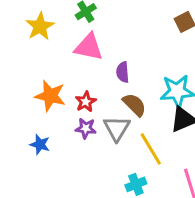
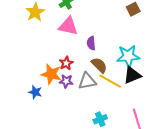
orange star: (50, 96) -> (51, 74), moved
gray triangle: (117, 128) -> (87, 81), turned 48
yellow line: (151, 149) -> (110, 81), moved, turned -30

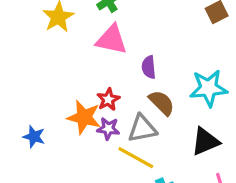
black triangle: (132, 75) -> (205, 141), moved
yellow line: (110, 81) -> (136, 158), moved
blue star: (35, 92) -> (34, 137), moved

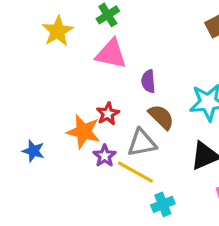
purple star: (108, 129) -> (105, 156), moved, turned 30

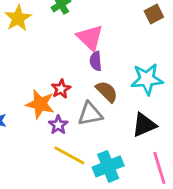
pink triangle: (111, 54) -> (90, 38), moved, turned 32
yellow line: (135, 172) -> (69, 155), moved
cyan cross: (163, 204) -> (108, 166), size x1.5

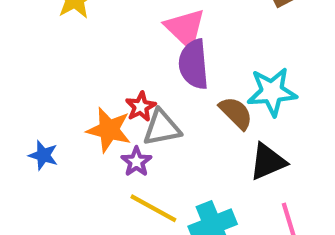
purple semicircle: (96, 61) -> (194, 64), size x1.6
brown semicircle: (107, 92) -> (236, 113), moved
gray triangle: (90, 114) -> (162, 128), moved

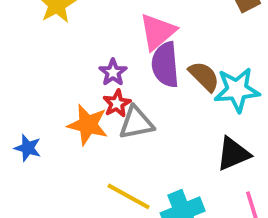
pink triangle: (185, 28) -> (158, 32), turned 36
brown semicircle: (236, 113) -> (204, 76), moved
purple star: (136, 162) -> (113, 72), moved

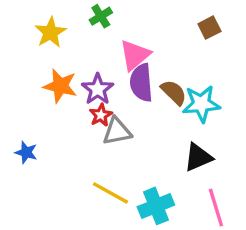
purple star: (113, 72) -> (98, 89), size x1.4
orange star: (88, 125) -> (60, 86), moved

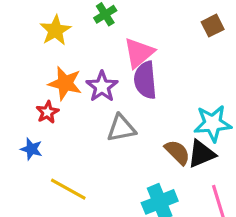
brown semicircle: (174, 92) -> (177, 152), moved
cyan star: (201, 104) -> (213, 123), moved
red star: (101, 115) -> (47, 112), moved
yellow line: (111, 193) -> (68, 189), moved

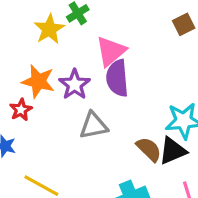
yellow star: (55, 30) -> (49, 29), moved

